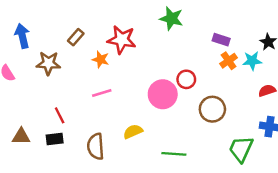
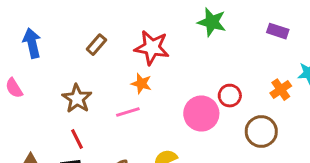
purple rectangle: (221, 40) -> (278, 31), moved
orange star: (101, 59) -> (141, 84), moved
orange cross: (229, 61) -> (281, 90), moved
brown star: (48, 63) -> (77, 99), moved, turned 30

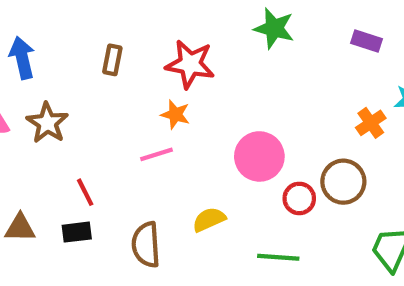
brown rectangle: (96, 45) -> (112, 60), turned -30
red circle: (230, 96) -> (299, 198), moved
brown star: (77, 99) -> (47, 123), moved

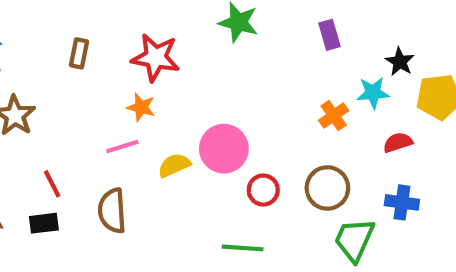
purple rectangle: (366, 41) -> (329, 35), turned 56
brown circle: (343, 182) -> (327, 188), moved
yellow semicircle: (209, 219) -> (174, 165), moved
brown semicircle: (146, 245) -> (112, 211), moved

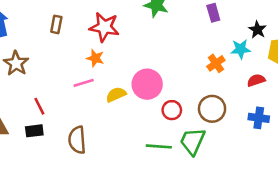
brown semicircle: (112, 211) -> (77, 140), moved
green trapezoid: (354, 240) -> (193, 141), moved

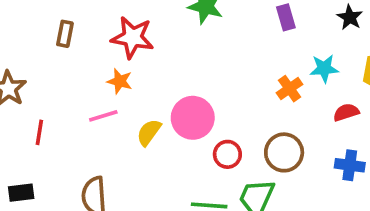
black star: (257, 30) -> (350, 17), moved
yellow semicircle: (116, 95) -> (149, 132), turned -30
red line: (39, 106) -> (39, 132), moved, turned 36
black rectangle: (34, 131) -> (21, 193), moved

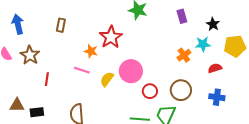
black star: (350, 17) -> (213, 24), moved
red star: (132, 37) -> (111, 37), moved, turned 30
pink line: (103, 116) -> (82, 70), turned 35

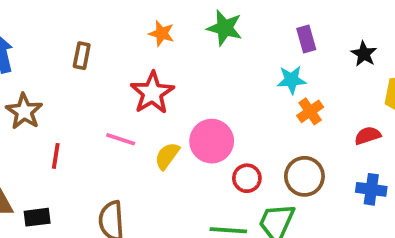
red star: (111, 37) -> (152, 93), moved
cyan star: (203, 44) -> (291, 80), moved
orange star: (91, 51) -> (162, 33), moved

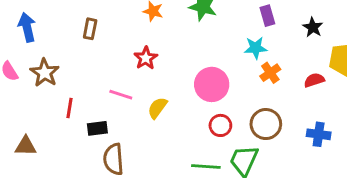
red star: (152, 93) -> (146, 58), size x0.7
red semicircle: (368, 136) -> (314, 80), moved
pink circle: (212, 141) -> (212, 84), moved
black rectangle: (37, 217) -> (97, 128), moved

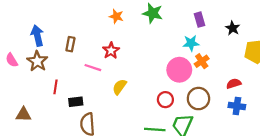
blue arrow: (27, 27) -> (37, 36), moved
brown rectangle: (90, 29) -> (70, 44), moved
red semicircle: (314, 80) -> (234, 84), moved
pink circle: (212, 84) -> (179, 70), moved
pink line: (121, 95) -> (93, 68), moved

